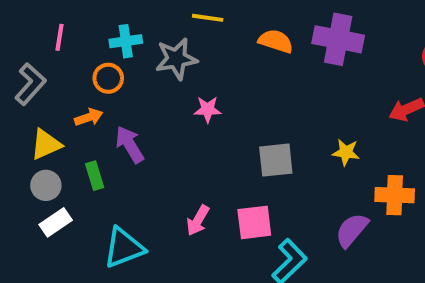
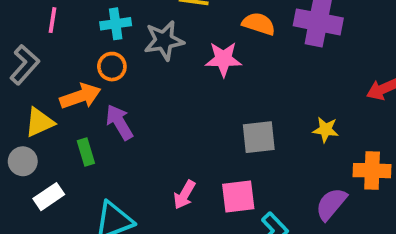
orange circle: (108, 78) -> (112, 67), moved
pink star: (208, 109) -> (223, 59), moved, size x1.4
orange arrow: (89, 117) -> (80, 96), size x1.5
gray circle: (46, 185) -> (23, 161), moved

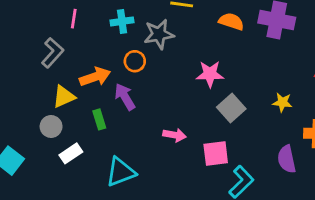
pink star: (223, 59) -> (210, 74), moved
orange circle: (112, 67) -> (135, 61), moved
gray square: (259, 137) -> (231, 108), turned -36
pink arrow: (184, 195) -> (175, 135), moved, turned -110
purple semicircle: (331, 204) -> (287, 159), turned -52

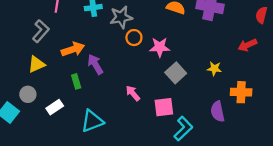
orange circle: (135, 61) -> (134, 38), moved
yellow triangle: (64, 97) -> (36, 64), moved
gray circle: (51, 127) -> (28, 94), moved
pink arrow: (175, 135) -> (133, 93), turned -140

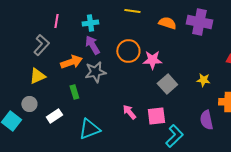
gray star: (121, 17) -> (95, 72), moved
orange circle: (134, 38) -> (128, 51), size x1.5
purple arrow: (95, 64) -> (92, 45), moved
pink arrow: (133, 93) -> (129, 112), moved

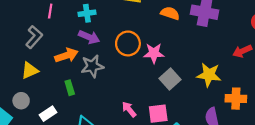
purple arrow: (92, 45) -> (89, 37), turned 144
yellow star: (203, 80) -> (209, 75), size x1.6

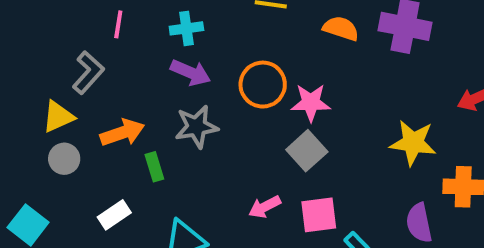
orange arrow: (66, 55) -> (122, 133), moved
yellow triangle: (30, 70) -> (58, 117), moved
gray square: (170, 79) -> (307, 151), moved
gray circle: (21, 101) -> (64, 159), moved
pink arrow: (129, 109) -> (265, 207), turned -77

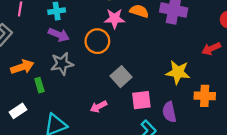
pink star: (311, 103) -> (115, 19), moved
pink square: (319, 215) -> (141, 100), moved
purple semicircle: (419, 223) -> (169, 112), moved

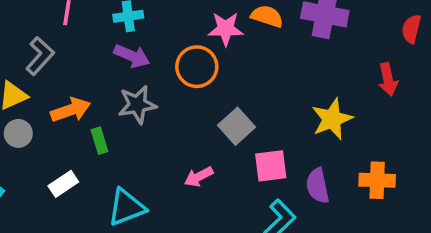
red arrow: (211, 49) -> (388, 79), turned -78
yellow star: (178, 72) -> (332, 119), turned -30
orange cross: (205, 96) -> (377, 180), moved

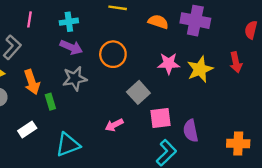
pink star: (226, 29) -> (169, 63), moved
orange arrow: (71, 110) -> (32, 82), turned 90
yellow star: (332, 119) -> (200, 69), moved
orange cross: (377, 180) -> (238, 143), moved

